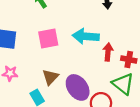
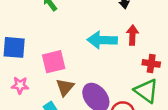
pink square: (48, 38) -> (54, 62), moved
red arrow: (108, 52) -> (132, 35), moved

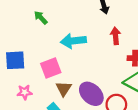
cyan arrow: (102, 40) -> (73, 41), moved

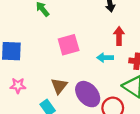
cyan arrow: (73, 41) -> (105, 58), moved, size x0.6
pink square: (51, 68) -> (69, 45), moved

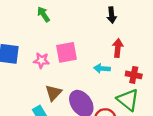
pink star: (18, 86) -> (41, 60), moved

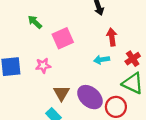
pink square: (66, 52) -> (63, 38), moved
red cross: (134, 75) -> (133, 59), turned -32

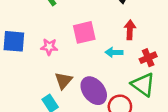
pink square: (63, 38) -> (84, 32), moved

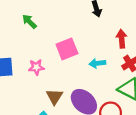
red arrow: (130, 30) -> (122, 39), moved

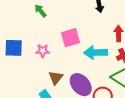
cyan arrow: (97, 63) -> (96, 53), size x1.6

